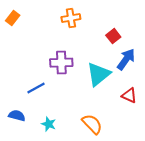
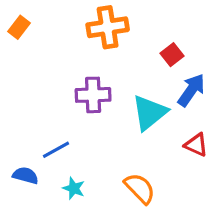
orange cross: (71, 18) -> (108, 27), size x1.4
blue line: (36, 88) -> (56, 150), moved

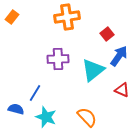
blue line: (56, 150) -> (35, 93), turned -30
cyan star: (74, 188) -> (46, 117), size x1.5

